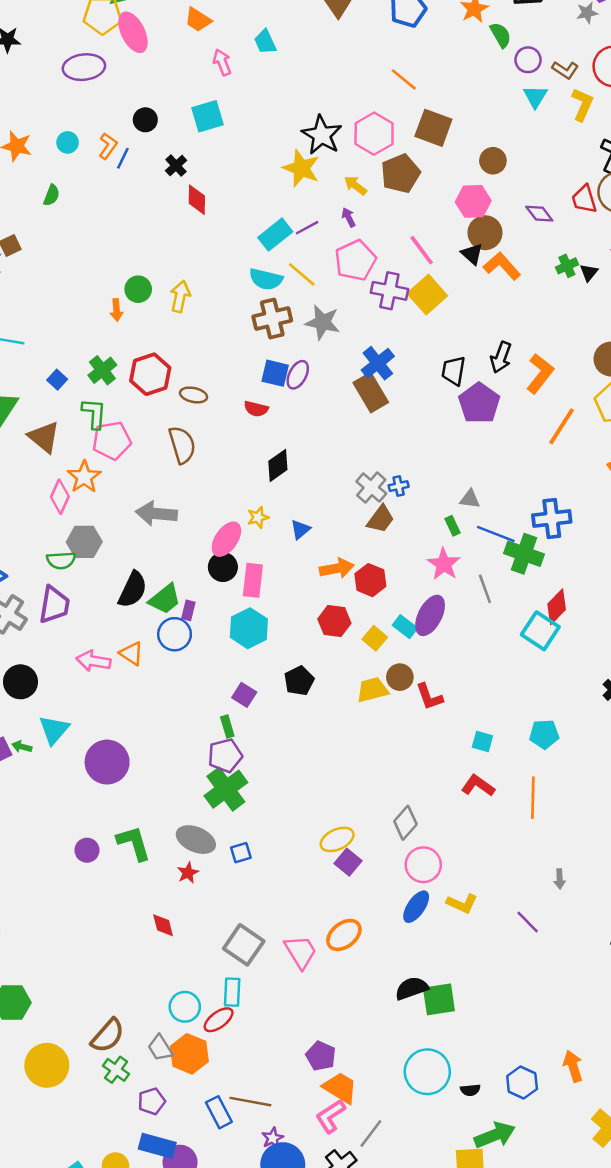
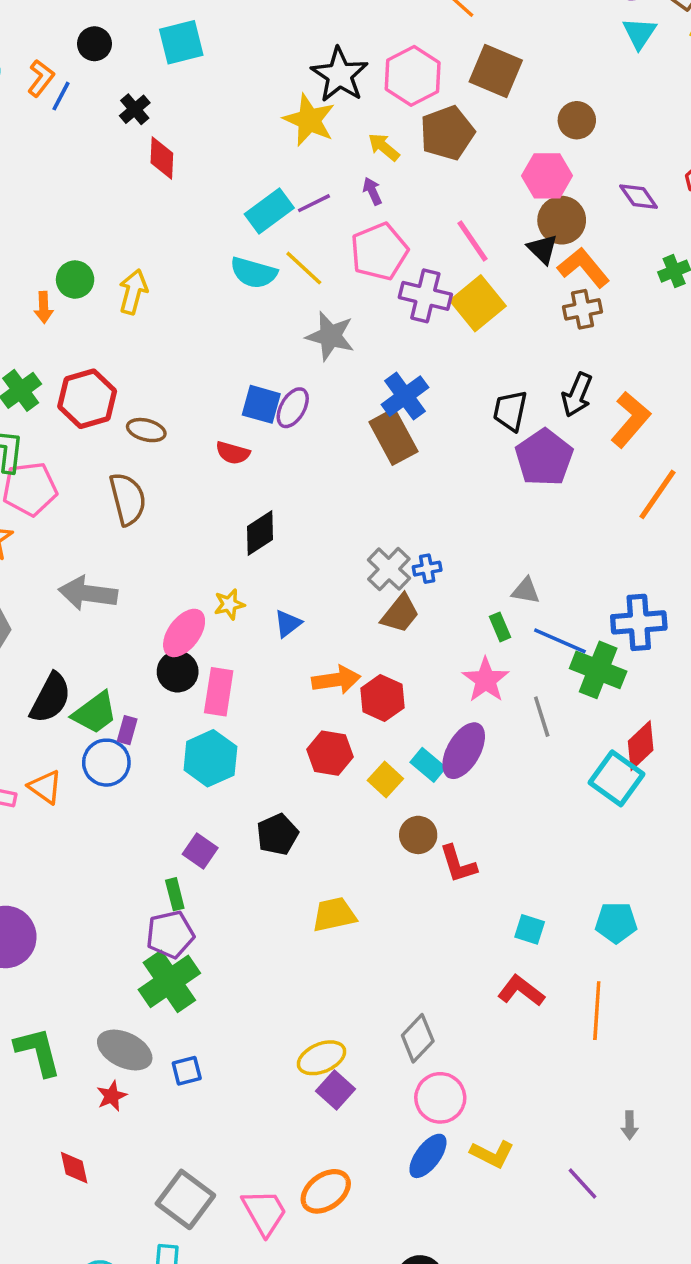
brown cross: (272, 319) -> (582, 309), moved, size x0.7
yellow trapezoid: (372, 690) -> (334, 915), moved

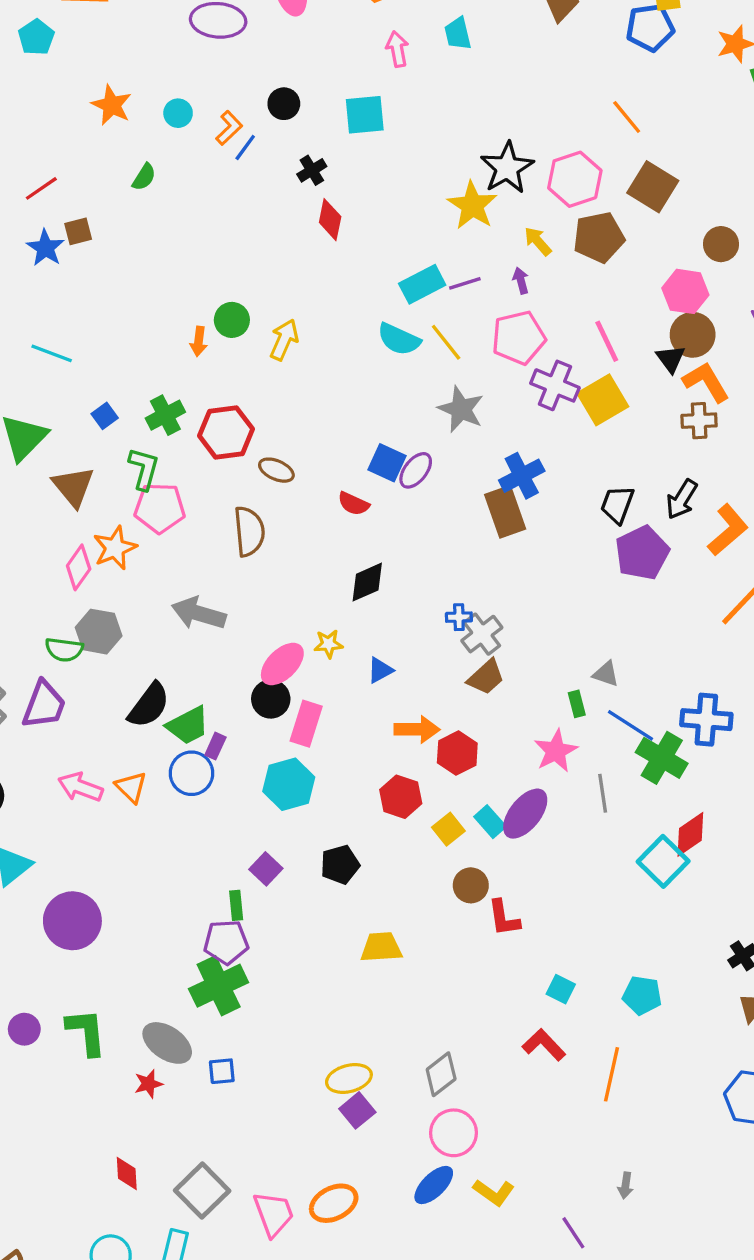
blue cross: (427, 569) -> (459, 617), moved
red diamond: (74, 1168) -> (127, 1173), moved

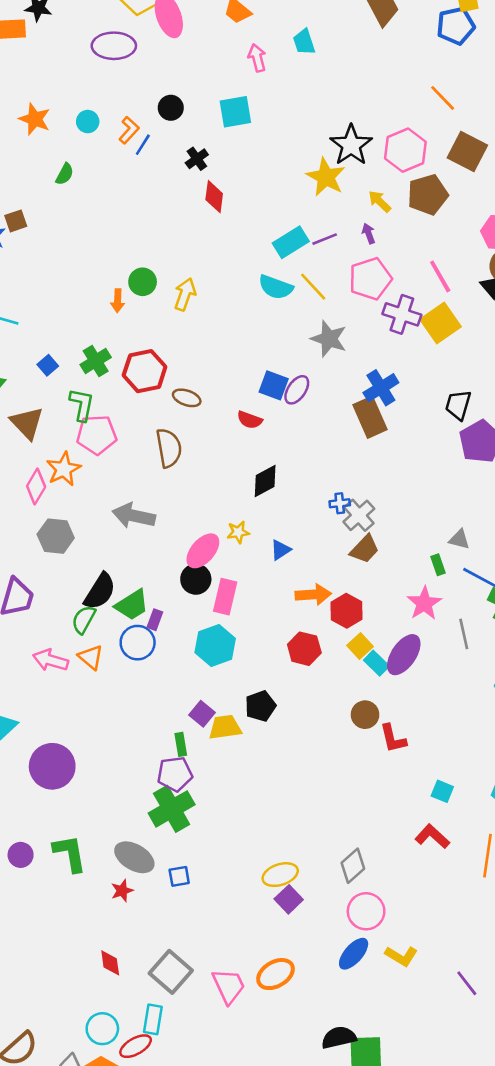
green semicircle: (64, 650) -> (84, 619), moved, turned 116
yellow square: (448, 829) -> (360, 646), moved
yellow trapezoid: (381, 947) -> (225, 727), moved

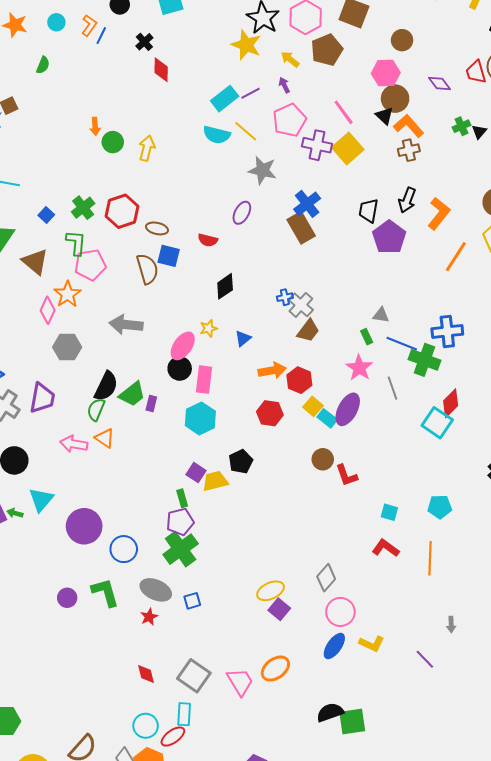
orange arrow: (118, 301) -> (95, 126), moved
blue square: (274, 385) -> (169, 256), moved
blue circle: (138, 643) -> (124, 549), moved

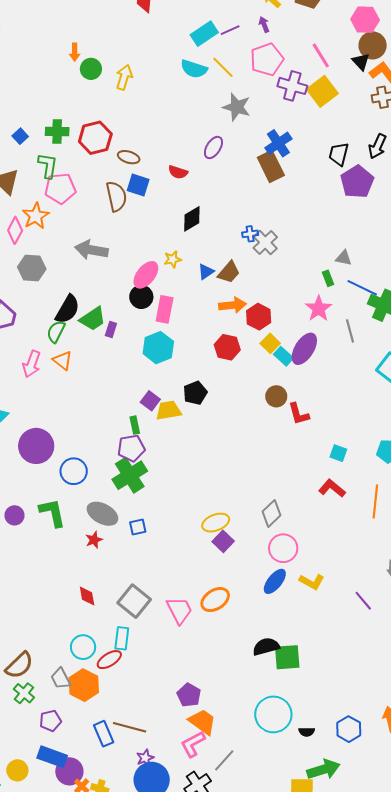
green cross: (83, 208) -> (57, 131), turned 35
brown trapezoid: (308, 331) -> (229, 272), moved
pink arrow: (74, 444) -> (32, 364), turned -84

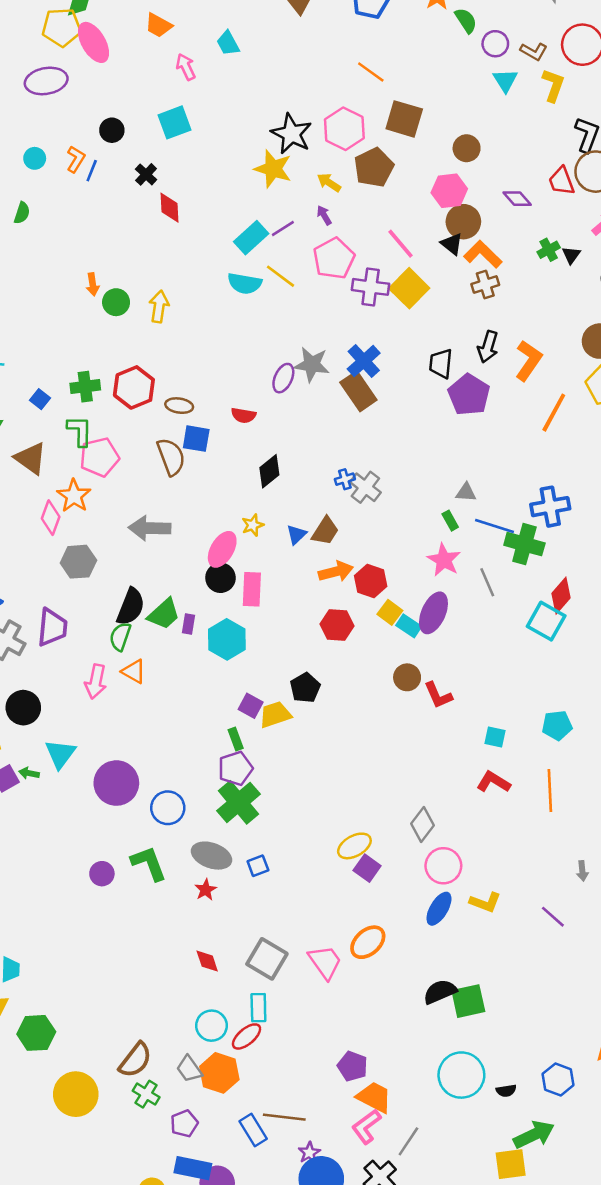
gray star: (237, 107) -> (312, 364), moved
cyan hexagon: (158, 348) -> (227, 639), moved

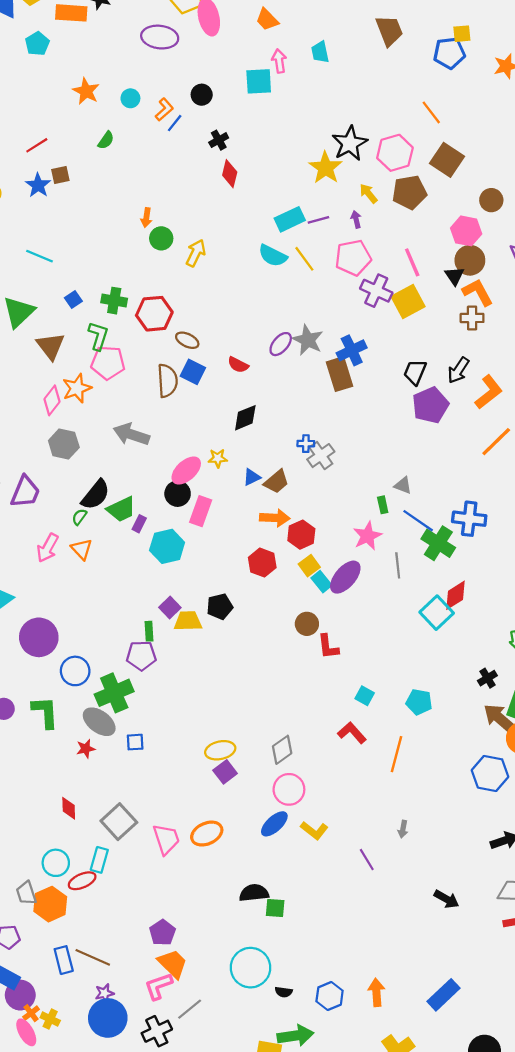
cyan square: (175, 122) -> (259, 81), moved
green semicircle: (120, 637) -> (79, 517), size x0.7
green cross: (239, 802) -> (114, 693), moved
green square: (468, 1001) -> (275, 908), size x0.7

